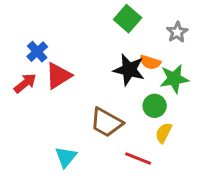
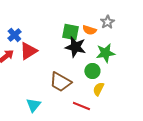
green square: (128, 19) -> (70, 32), moved, turned -30
orange semicircle: (150, 62) -> (89, 30), moved

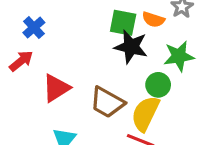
red triangle: (28, 51) -> (56, 88), moved
yellow semicircle: (98, 89) -> (145, 114), moved, size x1.6

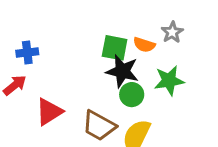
blue cross: (34, 28) -> (27, 53), turned 35
green circle: (158, 85) -> (132, 95), moved

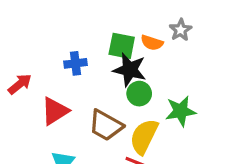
blue cross: (27, 53) -> (76, 63), moved
green star: (169, 81) -> (181, 111), moved

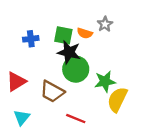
blue cross: (76, 63) -> (31, 39), moved
green circle: (139, 94) -> (76, 69), size x1.5
yellow semicircle: (144, 137) -> (117, 99), moved

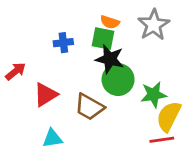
gray star: (105, 24) -> (154, 25), size x1.6
orange semicircle: (85, 33) -> (110, 22), moved
cyan triangle: (22, 117) -> (52, 138), turned 42
red line: (76, 119) -> (162, 140), moved, turned -30

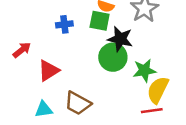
black star: (110, 59) -> (120, 39), moved
brown trapezoid: (89, 107) -> (78, 103), moved
cyan triangle: (52, 138) -> (44, 109), moved

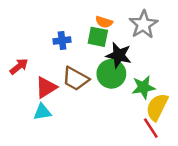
brown trapezoid: (78, 103) -> (76, 79), moved
cyan triangle: (44, 109) -> (42, 112), moved
red line: (152, 111) -> (151, 128), turned 65

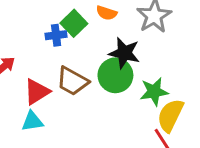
green square: (98, 37) -> (74, 23), moved, turned 35

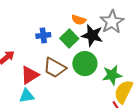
green square: (74, 23) -> (69, 39), moved
black star: (124, 53) -> (92, 35), moved

